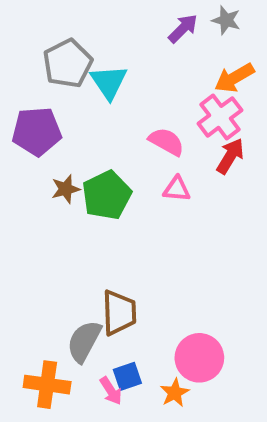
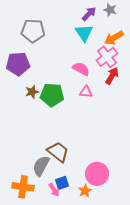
gray pentagon: (68, 63) -> (33, 31), turned 30
cyan triangle: (109, 82) -> (84, 33), moved
green pentagon: (107, 195) -> (52, 95), turned 30
brown trapezoid: (119, 313) -> (58, 152), turned -50

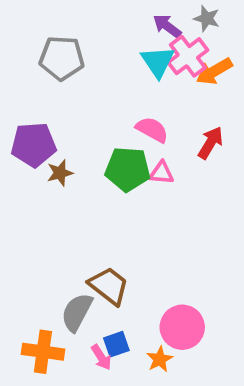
purple arrow: (89, 14) -> (167, 26), turned -98
pink cross: (107, 57) -> (188, 56), moved
purple pentagon: (18, 64) -> (34, 145), moved
green pentagon: (52, 95) -> (128, 169), moved

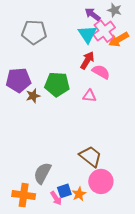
pink semicircle: (152, 130) -> (101, 72), moved
red arrow: (210, 143) -> (87, 60), moved
green pentagon: (128, 169) -> (57, 84), moved
brown trapezoid: (109, 286) -> (90, 156), moved
orange star: (160, 359) -> (79, 194), moved

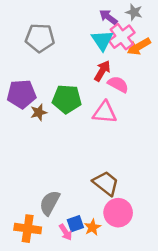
pink triangle: (89, 96) -> (105, 112), size x1.5

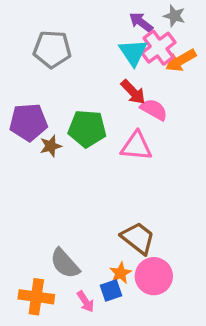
red arrow: (102, 71) -> (133, 92), turned 105
gray semicircle: (50, 203) -> (65, 263), turned -70
blue square: (75, 224) -> (111, 290), moved
orange star: (92, 227) -> (120, 273), moved

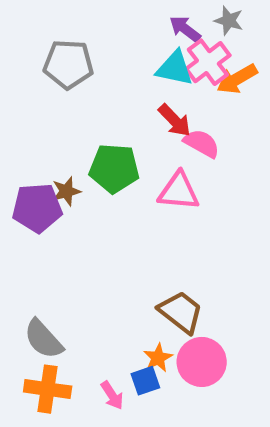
cyan triangle: (133, 52) -> (175, 68), turned -44
purple pentagon: (28, 122) -> (37, 208), moved
gray semicircle: (65, 263) -> (43, 339), moved

